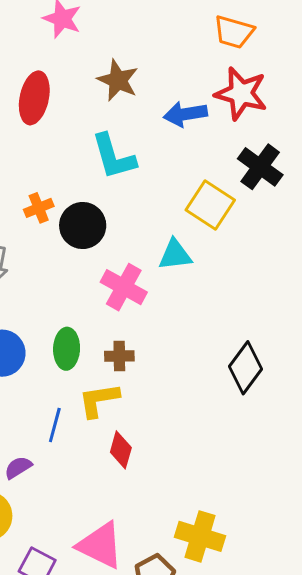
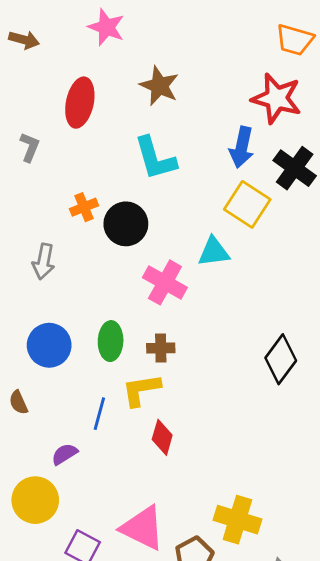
orange trapezoid: (234, 32) -> (295, 40), moved
blue arrow: (185, 114) -> (242, 147), moved, turned -69

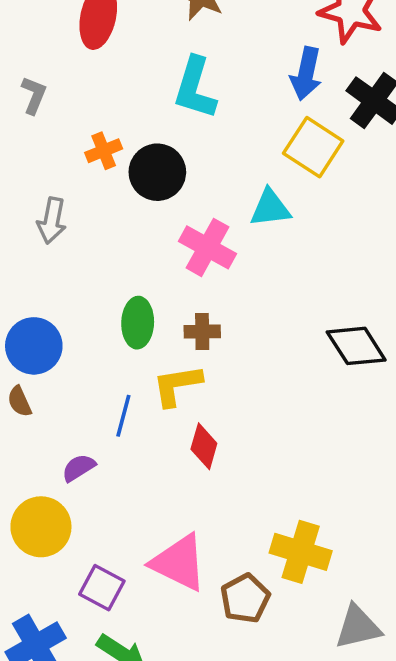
gray L-shape: (30, 147) -> (34, 95), moved
cyan L-shape: (155, 158) -> (195, 88), turned 33
blue circle: (49, 345) -> (34, 346), moved
black diamond: (281, 359) -> (356, 346), turned -69

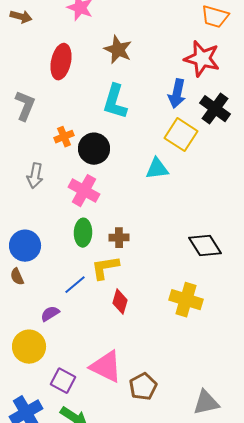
gray L-shape: (34, 95) -> (25, 106), size x1.4
pink cross: (208, 247) -> (84, 191), moved
blue line: (123, 416) -> (75, 285), turned 35
yellow cross: (301, 552) -> (186, 300), moved

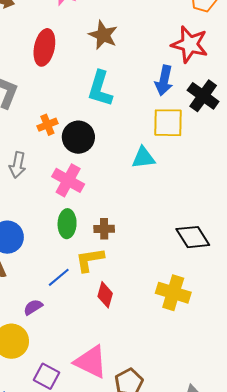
yellow square: (181, 135) -> (168, 123), turned -32

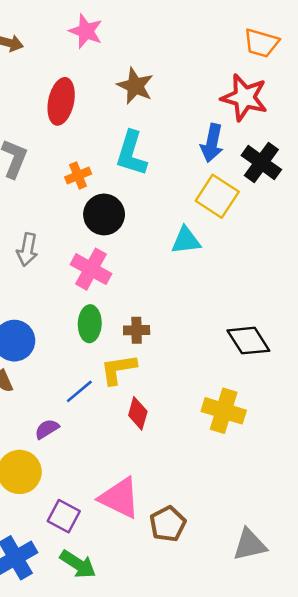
yellow square: (168, 123) -> (217, 196), turned 32
orange cross: (47, 125) -> (78, 175), moved

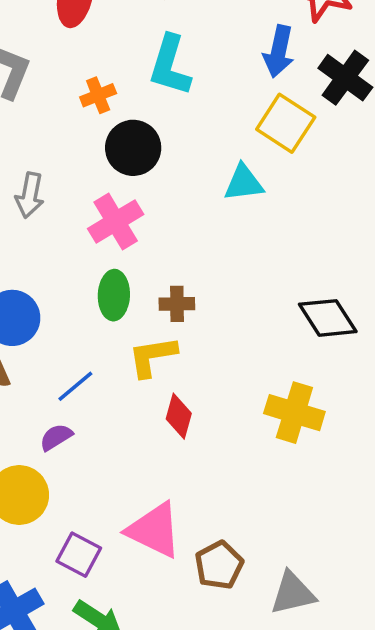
pink cross: (91, 269) -> (116, 221), turned 30
blue line: (79, 391) -> (75, 386), moved
gray triangle: (250, 545) -> (293, 593), moved

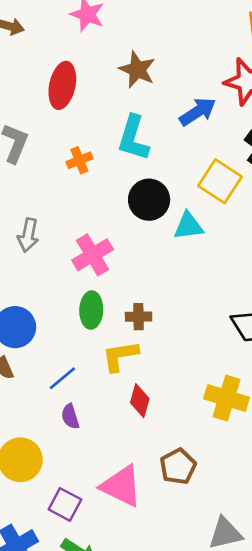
blue arrow: (279, 51) -> (198, 112), moved, turned -135
black circle: (133, 148) -> (149, 200), moved
purple semicircle: (56, 437) -> (70, 416), moved, turned -75
brown pentagon: (219, 565) -> (178, 466), moved

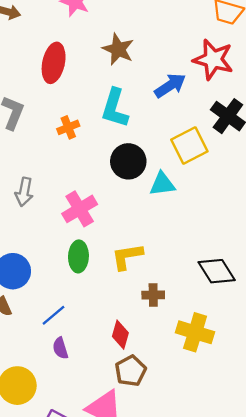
yellow square: (220, 181) -> (189, 146), turned 30
brown cross: (139, 317) -> (153, 295), moved
yellow L-shape: (120, 356) -> (127, 256), moved
brown pentagon: (178, 466) -> (131, 371), moved

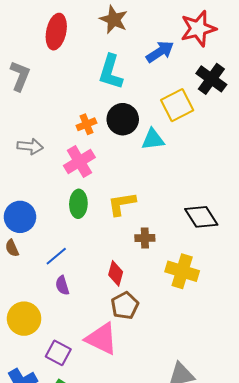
red star: (213, 59) -> (198, 29), turned -30
orange cross: (68, 127) -> (86, 124), moved
gray arrow: (24, 192) -> (30, 146), turned -95

